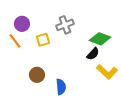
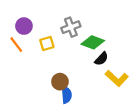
green diamond: (100, 39) -> (93, 42), moved
brown circle: (37, 75) -> (60, 82), moved

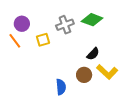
green diamond: (93, 42) -> (92, 20), moved
brown circle: (60, 82) -> (84, 75), moved

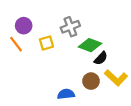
green diamond: (92, 20) -> (90, 45), moved
blue semicircle: (61, 87) -> (66, 94), turned -91

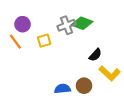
green diamond: (90, 45) -> (82, 23), moved
brown circle: (91, 81) -> (84, 86), moved

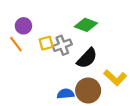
gray cross: (67, 25) -> (62, 45), moved
black semicircle: (95, 55) -> (87, 58), moved, size x1.5
brown circle: (84, 86) -> (88, 91), size x1.5

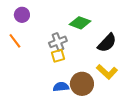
purple circle: (23, 26) -> (22, 15), moved
yellow square: (46, 43) -> (58, 56), moved
black semicircle: (87, 58) -> (107, 43), moved

